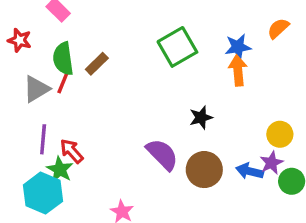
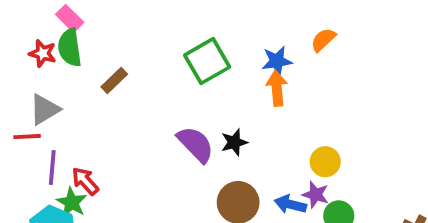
red star: (20, 40) -> (43, 53), moved
green semicircle: (63, 59) -> (70, 48), moved
red line: (63, 82) -> (27, 137), moved, turned 65
purple semicircle: (162, 154) -> (196, 144), moved
purple star: (271, 163) -> (316, 195), turned -30

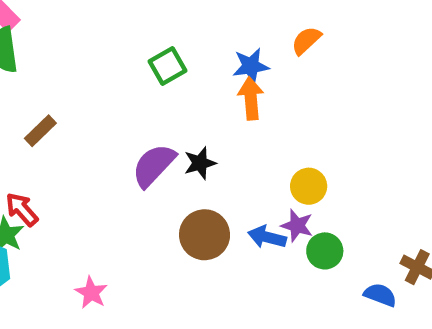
green square: (207, 61) -> (168, 66), size x0.7
brown rectangle: (114, 80) -> (40, 131), moved
purple semicircle: (196, 144) -> (154, 165), turned -93

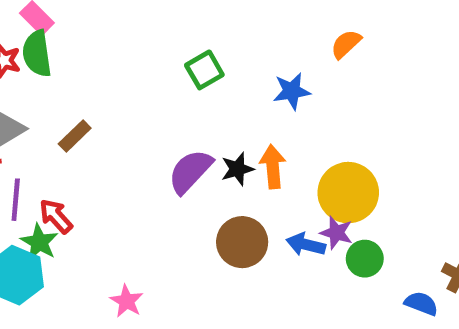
blue star: (251, 66) -> (292, 91), moved
orange arrow: (251, 98) -> (273, 167), moved
yellow circle: (309, 186) -> (348, 193), size x1.6

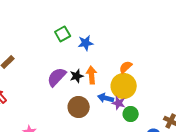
orange semicircle: (346, 44) -> (126, 67), moved
blue star: (292, 91) -> (86, 43), moved
blue arrow: (306, 244) -> (106, 98), moved

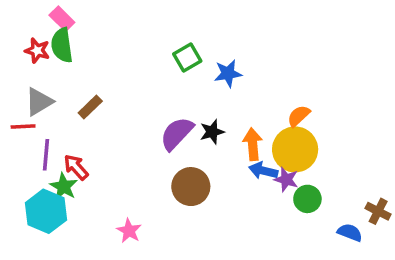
orange arrow: (92, 75) -> (253, 144), moved
brown circle: (79, 107) -> (191, 187), moved

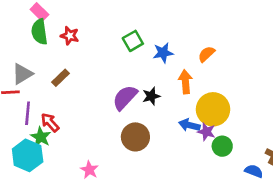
red star: (37, 51) -> (70, 36), moved
orange semicircle: (299, 116) -> (206, 54), moved
orange arrow: (253, 144) -> (185, 82), moved

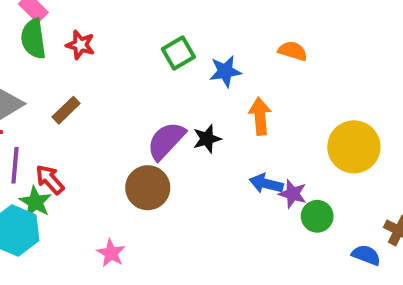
orange semicircle: (206, 54) -> (293, 51), moved, turned 60
yellow circle: (213, 109) -> (354, 147), moved
brown circle: (135, 137) -> (148, 188), moved

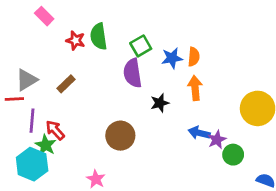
green semicircle: (33, 39) -> (99, 36), moved
orange semicircle: (293, 51) -> (194, 57), moved, turned 78
purple semicircle: (166, 141) -> (133, 73), moved, turned -52
purple star: (293, 194) -> (217, 140), turned 30

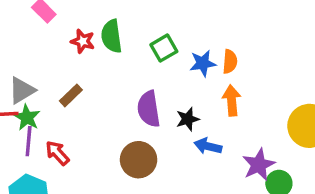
purple semicircle: (133, 73) -> (149, 109), moved
blue arrow: (199, 133) -> (208, 146), moved
purple star: (217, 140) -> (259, 165), size x1.4
green star: (46, 145) -> (27, 117), moved

